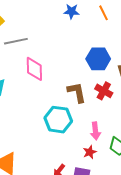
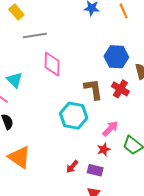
pink arrow: (95, 131) -> (110, 129), turned -132

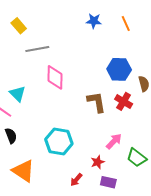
cyan hexagon: (74, 116) -> (59, 141), moved
red star: (104, 149) -> (98, 162), moved
purple rectangle: (95, 170) -> (108, 182), moved

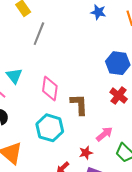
gray line: (37, 49) -> (39, 34), turned -65
pink diamond: (55, 77) -> (50, 88), moved
brown L-shape: (97, 102) -> (79, 104), moved

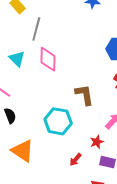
cyan triangle: (14, 76) -> (17, 59), moved
pink diamond: (50, 88) -> (48, 59), moved

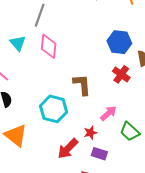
red arrow: (76, 160) -> (68, 149), size x1.6

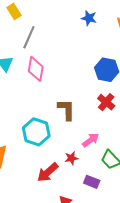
purple rectangle: (99, 154) -> (92, 182), moved

